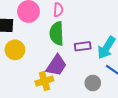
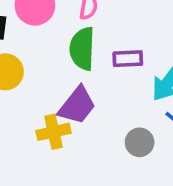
purple rectangle: (83, 46) -> (128, 59), moved

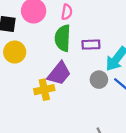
gray circle: (140, 142) -> (99, 80), moved

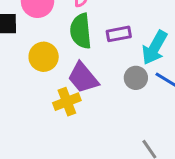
yellow circle: (15, 52) -> (44, 57), moved
purple trapezoid: (59, 73) -> (83, 78), turned 110

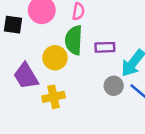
yellow circle: (44, 57) -> (55, 58), moved
purple trapezoid: (83, 78) -> (26, 76), moved

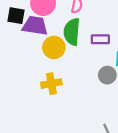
purple trapezoid: (26, 76) -> (35, 26), moved, turned 128

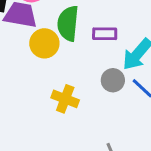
yellow cross: (51, 84) -> (65, 99), moved, turned 30

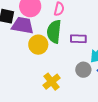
yellow cross: (65, 99) -> (52, 82), turned 30

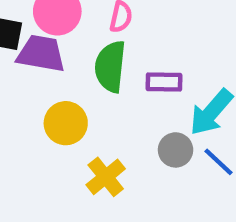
yellow circle: (38, 45) -> (66, 123), moved

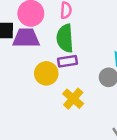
purple rectangle: (164, 82) -> (67, 61), moved

